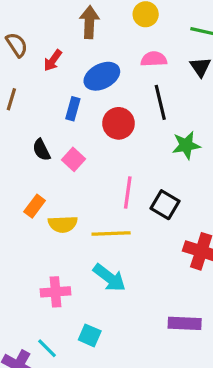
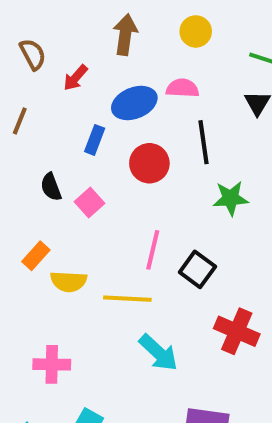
pink semicircle: (154, 59) -> (182, 88), moved
cyan arrow: (109, 278) -> (158, 353), moved

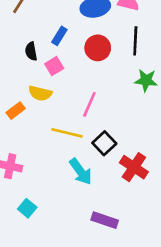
blue rectangle: (95, 140) -> (59, 36), moved
orange rectangle: (36, 256) -> (16, 111), moved
black square: (197, 269) -> (104, 143), moved
yellow semicircle: (69, 281) -> (40, 93), moved

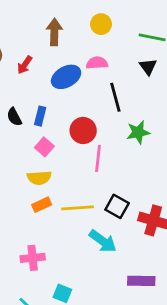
red circle: (98, 48) -> (83, 130), moved
black semicircle: (31, 51) -> (14, 117), moved
pink line: (89, 104) -> (98, 158), moved
orange rectangle: (16, 111) -> (42, 205), moved, turned 30

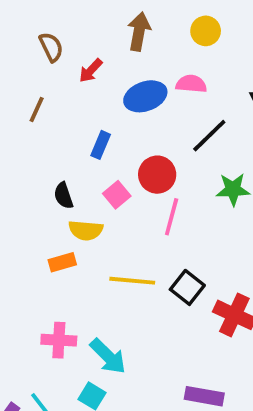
black line: (115, 97) -> (209, 136), turned 52
black semicircle: (14, 117) -> (64, 196), moved
pink square: (44, 147) -> (117, 195), moved
orange rectangle: (42, 205) -> (62, 262), moved
cyan arrow: (103, 241) -> (108, 356), moved

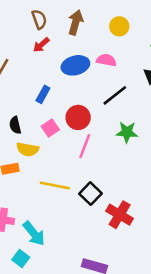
brown semicircle: (51, 47) -> (39, 19), moved

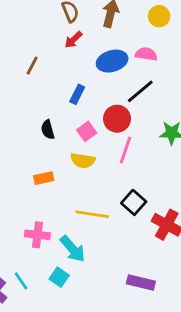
black line: (115, 95) -> (140, 91), moved
yellow semicircle: (27, 149) -> (83, 160), moved
yellow line: (55, 185) -> (92, 214), moved

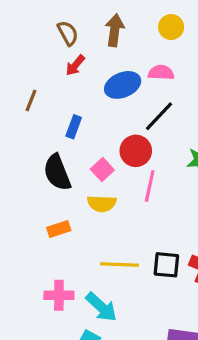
blue rectangle: (77, 94) -> (74, 127), moved
black semicircle: (48, 130) -> (57, 172), size x1.6
black square: (134, 202) -> (166, 265), moved, turned -30

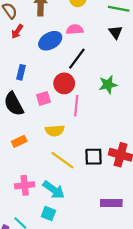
pink square: (102, 170) -> (43, 98), turned 32
yellow semicircle: (102, 204) -> (55, 131), moved
yellow line: (120, 264) -> (62, 160), turned 40

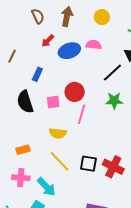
red arrow: (17, 31) -> (48, 41), moved
black line: (77, 59) -> (112, 73), moved
orange rectangle: (19, 141) -> (23, 150), moved

